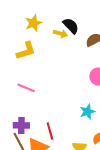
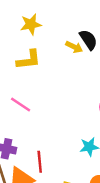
yellow star: (33, 23) -> (31, 24), moved

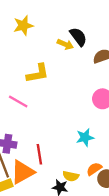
yellow L-shape: (29, 60) -> (38, 73), moved

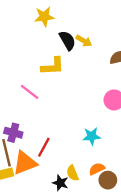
black semicircle: (78, 37) -> (67, 40), moved
red line: (39, 154) -> (44, 147), turned 30
yellow semicircle: (71, 176) -> (73, 173), turned 49

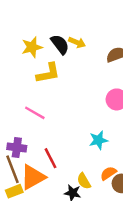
yellow star: (44, 17) -> (32, 47), moved
pink line: (30, 92) -> (35, 113), moved
red line: (44, 147) -> (51, 158), turned -48

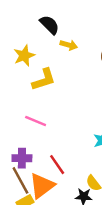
black semicircle: (60, 44) -> (50, 25), moved

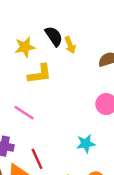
black semicircle: (50, 25) -> (54, 36), moved
yellow arrow: (69, 45) -> (70, 45), turned 42

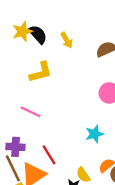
black semicircle: (54, 36) -> (38, 34), moved
yellow star: (25, 47) -> (22, 31), moved

